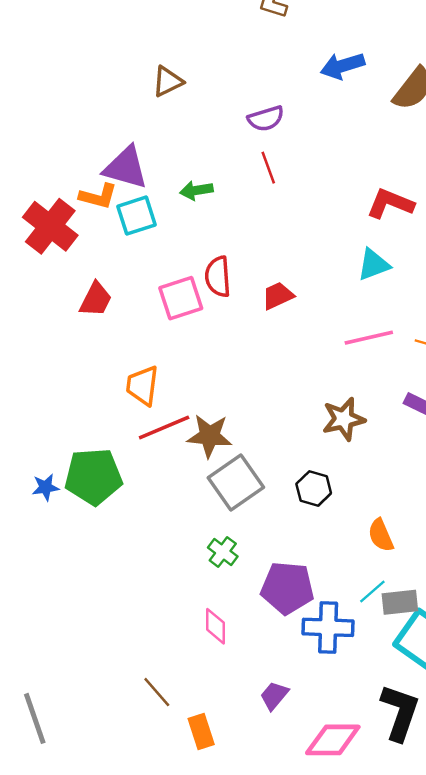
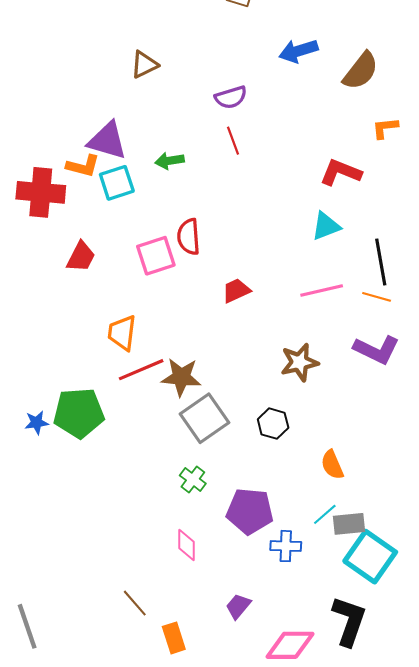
red cross: (50, 226) -> (41, 192), turned -33
red trapezoid: (278, 296) -> (236, 291), moved
blue cross: (328, 627) -> (286, 546), size x0.7

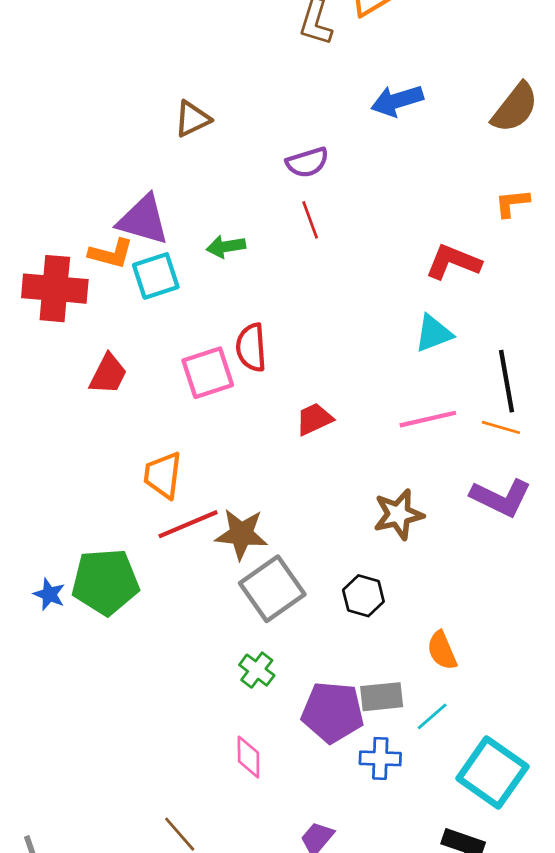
brown semicircle: (361, 71) -> (515, 108), moved
blue star: (37, 423) -> (49, 594), turned 30
gray rectangle: (349, 524) -> (382, 697), moved

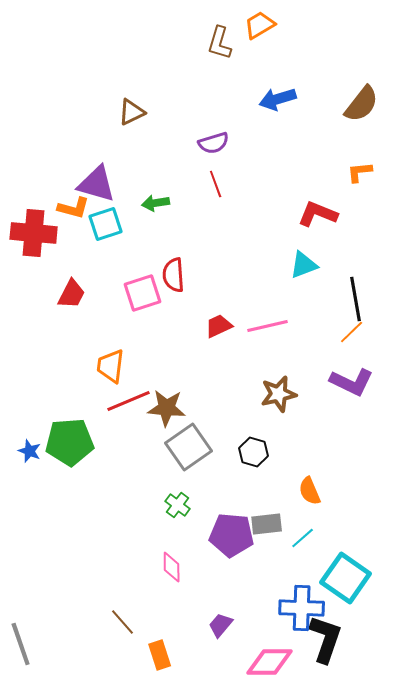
pink line: (428, 419) -> (268, 326), moved
orange line: (501, 427) -> (352, 332), turned -60
blue cross: (380, 758) -> (302, 608), moved, size x1.5

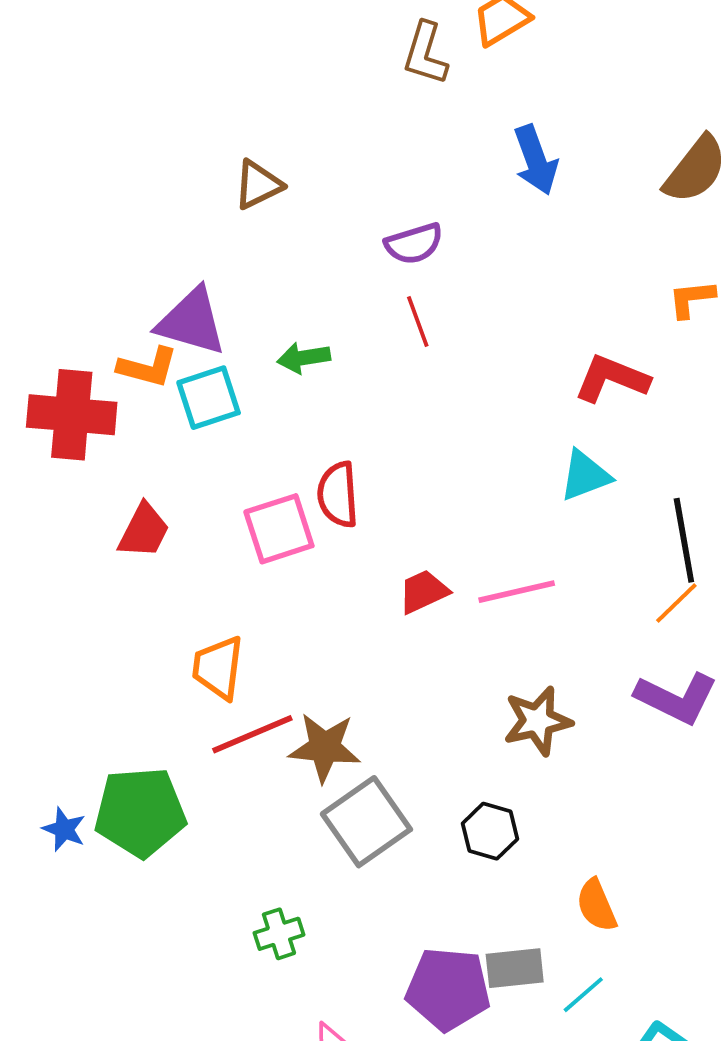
blue arrow: (278, 99) -> (536, 160), turned -93
green cross: (178, 505) -> (279, 934), moved, turned 35

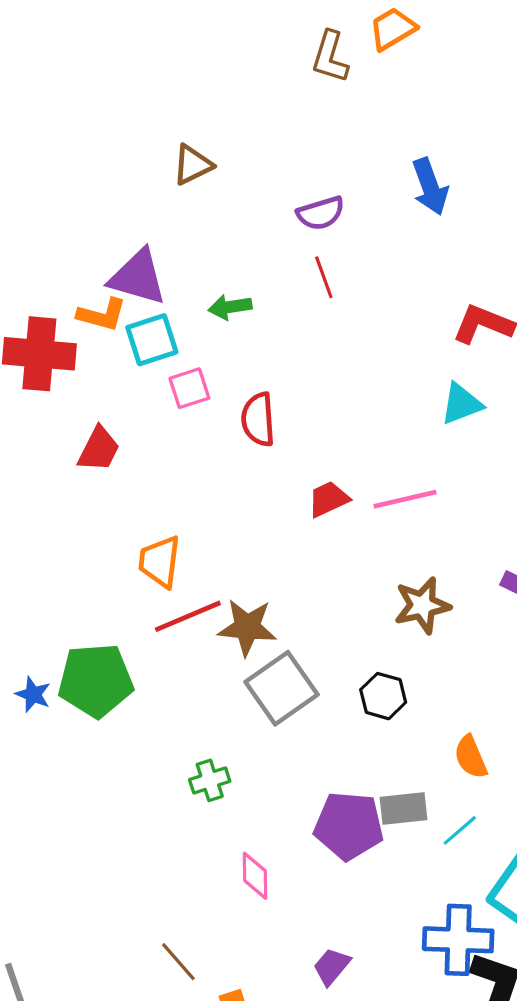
blue arrow: (536, 160) -> (430, 187), moved
pink square: (279, 529) -> (189, 388), moved, size x0.7

